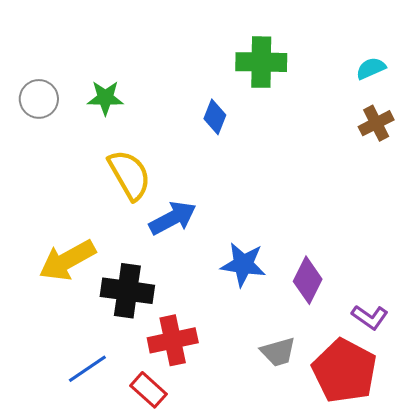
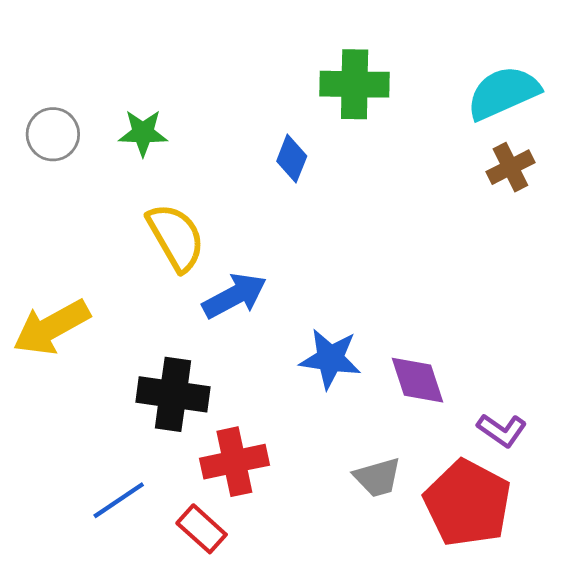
cyan semicircle: (371, 68) -> (503, 93), size x1.8
yellow arrow: (67, 260) -> (51, 327), moved
purple diamond: (308, 280) -> (417, 380), turned -45

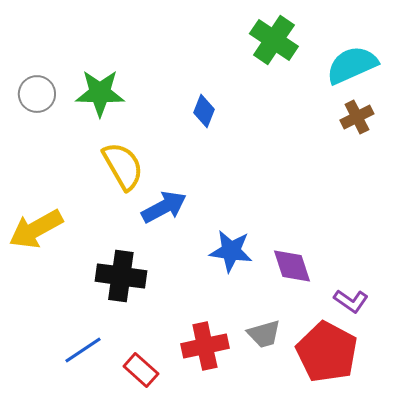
green cross: (355, 84) -> (274, 40), moved, turned 33
green star: (143, 133) -> (100, 93), size x1.4
red cross: (234, 462) -> (205, 346), moved

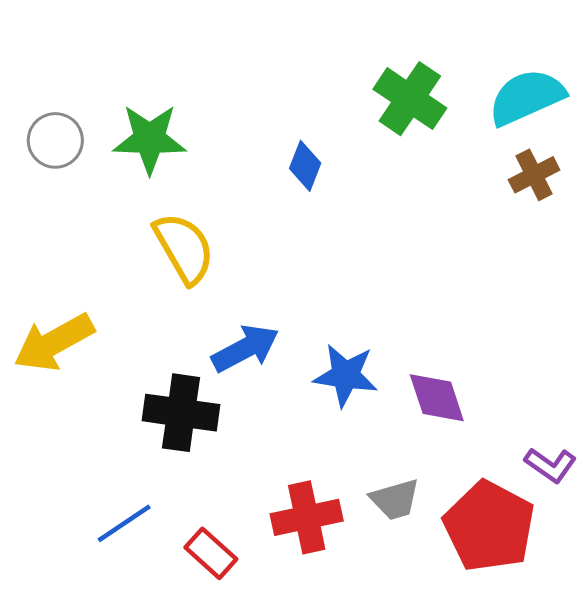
green cross: (274, 40) -> (410, 99), moved
blue arrow: (164, 207) -> (245, 348), moved
purple L-shape: (351, 301) -> (550, 465), moved

